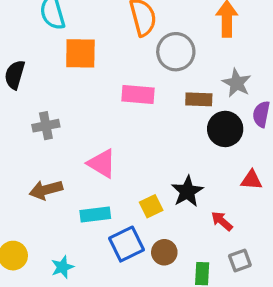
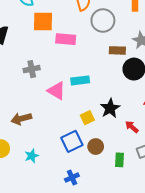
pink rectangle: (138, 94) -> (66, 39), moved
gray cross: (46, 126) -> (32, 69), moved
brown arrow: (46, 190) -> (21, 119), moved
cyan rectangle: (95, 214) -> (80, 80), moved

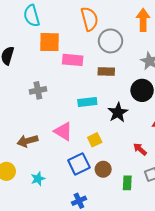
brown rectangle: (117, 50) -> (106, 71), moved
pink triangle: (56, 91) -> (63, 131), moved
black star: (110, 108) -> (118, 112), moved

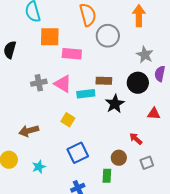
brown rectangle: (106, 71) -> (104, 81), moved
pink triangle: (63, 131) -> (63, 84), moved
yellow square: (95, 140) -> (68, 120), moved, turned -32
brown circle: (103, 169) -> (119, 158), moved
green rectangle: (127, 183) -> (107, 176), moved

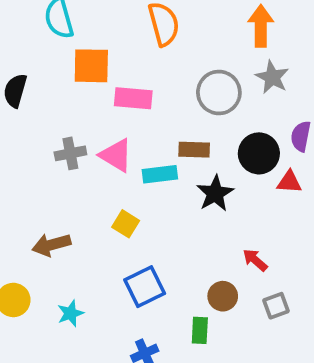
gray circle: (108, 36) -> (219, 92), moved
gray star: (145, 55) -> (272, 77), moved
red triangle: (154, 114) -> (289, 182), moved

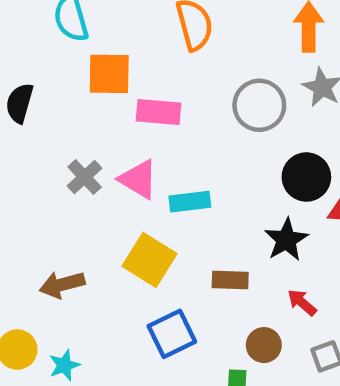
brown rectangle: (194, 150) -> (230, 280), moved
gray cross: (70, 153) -> (85, 177), turned -32
black star: (215, 193) -> (286, 240), moved
yellow square: (126, 224) -> (150, 260), size x1.6
cyan star: (70, 313) -> (64, 365), moved

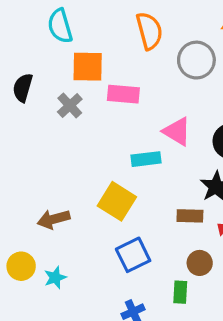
gray circle: (259, 105) -> (196, 60), moved
gray cross: (85, 177) -> (70, 106), moved
pink triangle: (138, 179) -> (177, 131), moved
brown rectangle: (230, 280) -> (190, 216), moved

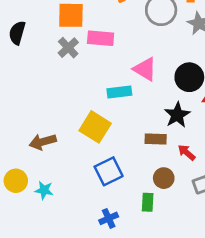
gray cross: (70, 106) -> (68, 48), moved
cyan star: (55, 278) -> (44, 190), turned 30

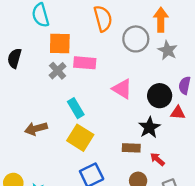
cyan rectangle: (119, 92) -> (76, 108), moved, turned 66
brown arrow: (43, 142) -> (36, 129), moved

